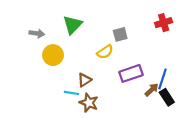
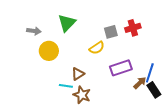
red cross: (164, 23) -> (133, 28), moved

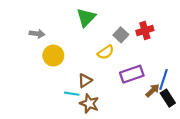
green triangle: (67, 23) -> (86, 17), moved
gray square: (111, 32) -> (121, 35), turned -32

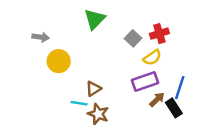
yellow semicircle: (106, 52) -> (152, 58), moved
brown arrow: (153, 90) -> (157, 100), moved
black rectangle: (168, 98) -> (174, 108), moved

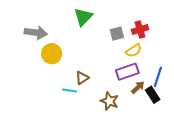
gray arrow: (41, 37) -> (36, 33), size x1.5
gray square: (133, 38) -> (117, 34), turned 32
brown star: (98, 114) -> (109, 101), moved

